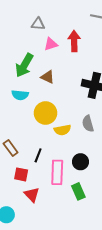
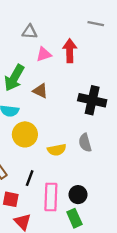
yellow circle: (46, 113) -> (25, 134), moved
black circle: (80, 162) -> (78, 195), moved

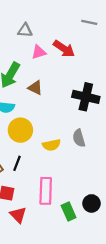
red arrow: (70, 51) -> (64, 49), turned 125
black line: (30, 178) -> (17, 163), moved
black circle: (78, 195) -> (92, 203), moved

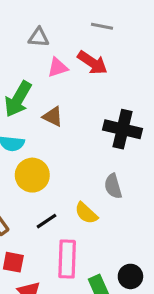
gray line: (89, 22) -> (102, 26), moved
yellow semicircle: (51, 145) -> (86, 213), moved, turned 54
black line: (17, 163) -> (47, 221), moved, turned 35

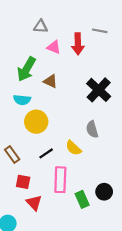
gray line: (102, 26) -> (100, 31), moved
red arrow: (92, 63) -> (78, 44), turned 55
pink triangle: (58, 67) -> (54, 47), turned 40
black cross: (123, 129) -> (99, 90), turned 30

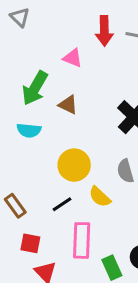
gray triangle: (41, 26) -> (20, 17), moved, turned 40
red arrow: (78, 44) -> (104, 31), moved
yellow circle: (36, 122) -> (74, 165), moved

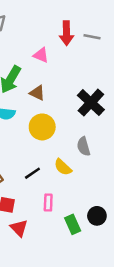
yellow circle: (74, 165) -> (42, 127), moved
pink rectangle: (82, 240) -> (48, 202), size x0.6

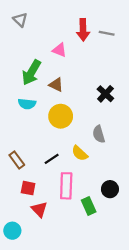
black cross: (91, 103) -> (105, 94), size x0.7
pink rectangle: (48, 202) -> (66, 186), size x1.6
black circle: (97, 216) -> (110, 189), moved

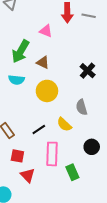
black circle: (110, 189) -> (92, 147), moved

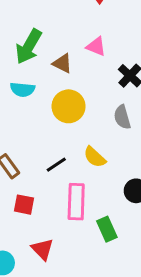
pink triangle: (46, 31) -> (96, 46), moved
gray semicircle: (82, 107) -> (122, 117), moved
red triangle: (28, 175) -> (42, 249), moved

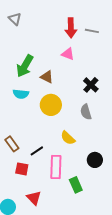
pink triangle: (96, 46) -> (68, 54), moved
black line: (56, 165) -> (37, 151), moved

